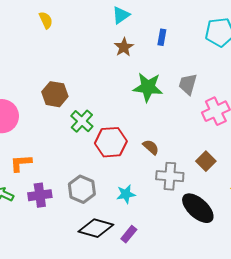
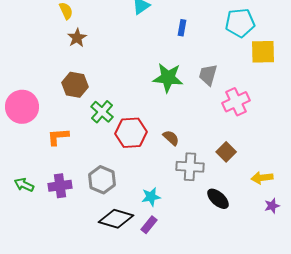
brown star: (124, 47) -> (77, 38), moved
orange L-shape: (21, 163) -> (58, 137), moved
cyan star: (126, 194) -> (151, 197), moved
black ellipse: (198, 208) -> (218, 199), size x0.7

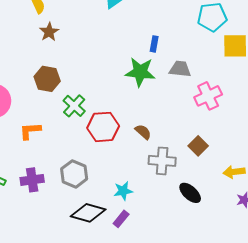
blue rectangle: (182, 28) -> (154, 44), moved
gray trapezoid: (208, 75) -> (180, 69), turned 80

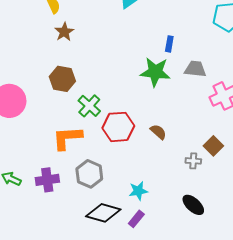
orange L-shape: (30, 131) -> (67, 138), moved, size x1.4
gray cross: (162, 161) -> (193, 161), moved, size x0.6
black ellipse: (190, 193) -> (193, 205), moved

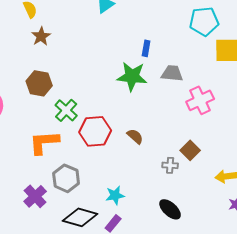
purple cross: (47, 180) -> (35, 196), moved, turned -35

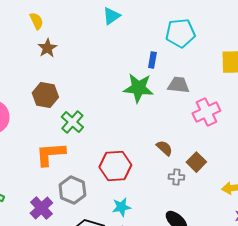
cyan pentagon: (204, 21) -> (180, 33), moved
red hexagon: (95, 131) -> (115, 166), moved
brown semicircle: (135, 136) -> (164, 148), moved

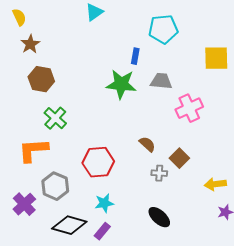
brown hexagon: (45, 95) -> (41, 79), moved

